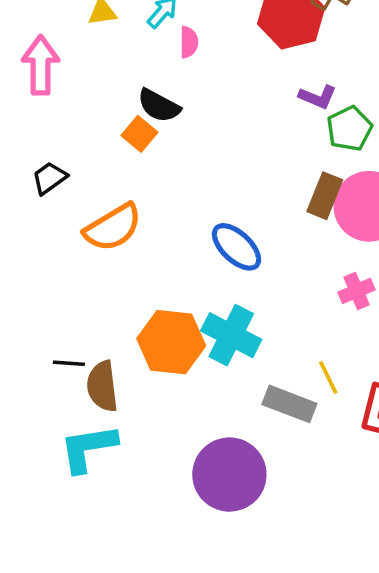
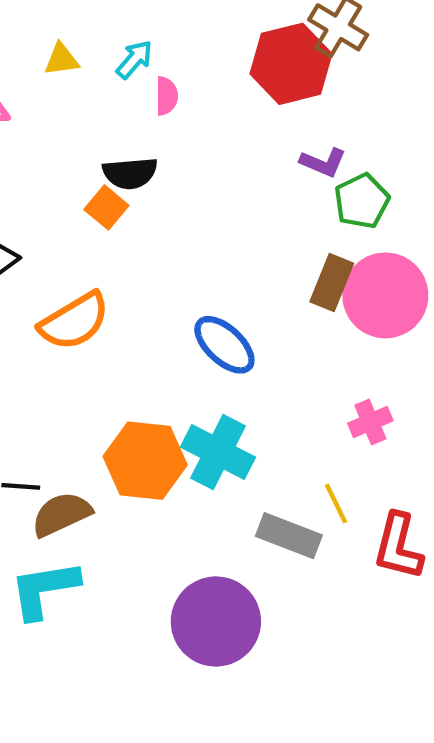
black semicircle: (159, 106) -> (130, 173), turned -33
pink cross: (357, 291) -> (370, 422), moved
brown semicircle: (102, 386) -> (61, 514), turned 72

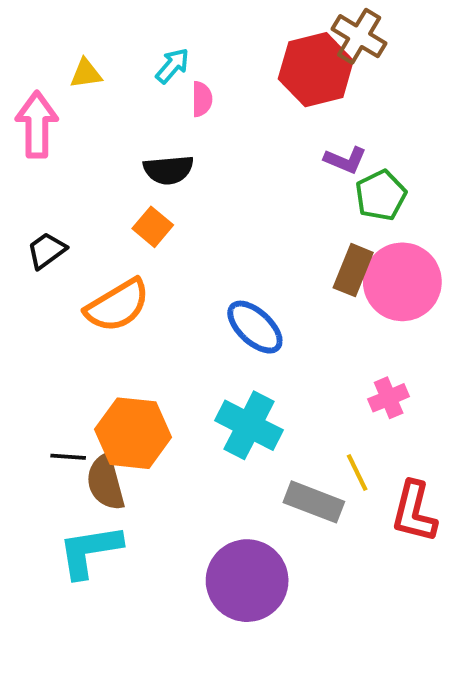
yellow triangle: (61, 59) -> (86, 74), moved
orange square: (106, 207) -> (153, 227), moved
orange hexagon: (145, 461) -> (133, 433), moved
brown semicircle: (61, 514) -> (106, 482), turned -80

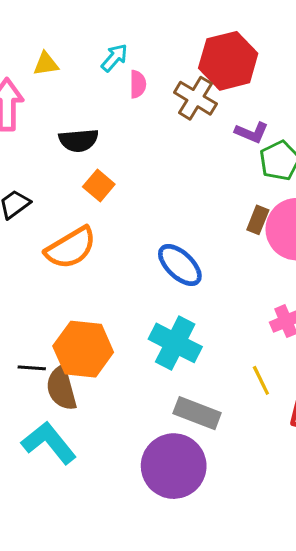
brown cross: (359, 36) -> (195, 98), moved
black semicircle: (168, 170) -> (79, 140), moved
brown rectangle: (353, 270) -> (258, 220), size x0.7
gray rectangle: (314, 502) -> (197, 413), moved
cyan L-shape: (90, 551) -> (49, 443), turned 60

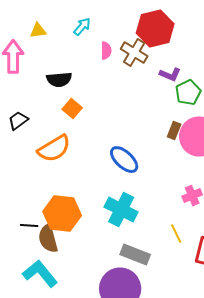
pink semicircle: (138, 84) -> (106, 51), moved

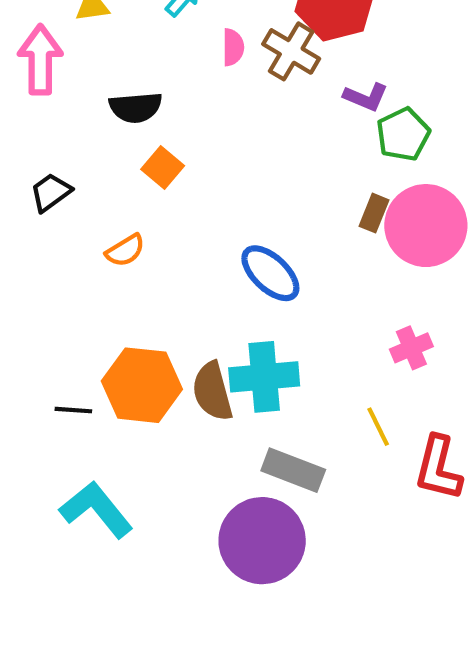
orange semicircle: (54, 149) -> (125, 250), size x0.6
cyan cross: (121, 210) -> (264, 377), turned -32
brown semicircle: (48, 239) -> (212, 391), moved

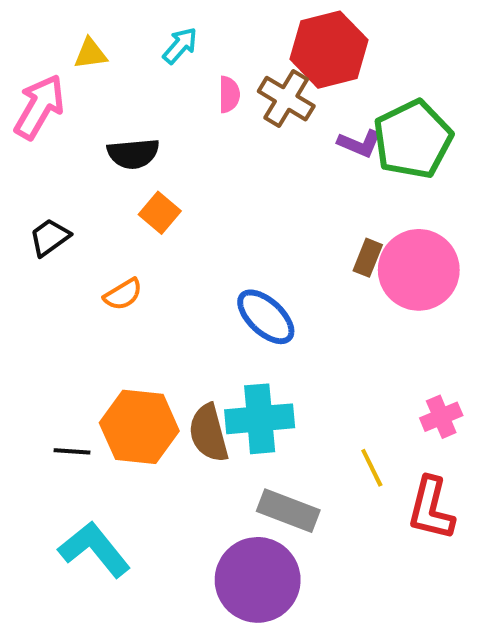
pink arrow: (40, 60) -> (39, 107), turned 30
green pentagon: (403, 134) -> (413, 139), moved, size x1.5
pink cross: (411, 348) -> (441, 417), moved

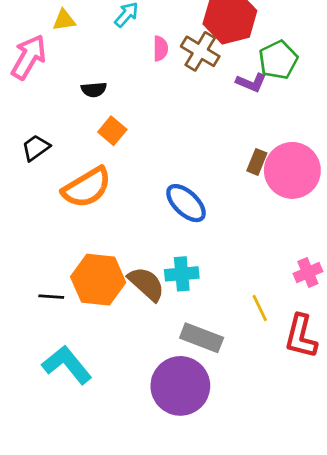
green pentagon: (413, 139) -> (278, 60), moved, size x0.7
black semicircle: (133, 154) -> (94, 90), size x0.7
orange semicircle: (123, 294) -> (87, 187), size x1.8
cyan cross: (260, 419) -> (182, 274), size x0.7
brown semicircle: (209, 433) -> (146, 284), turned 147

